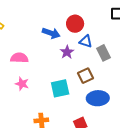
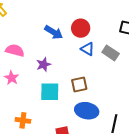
purple star: (67, 52) -> (44, 65), moved
gray rectangle: (103, 53) -> (111, 53), moved, turned -42

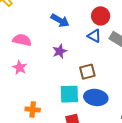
red circle: (81, 28) -> (101, 16), moved
purple star: (44, 65) -> (60, 51), moved
cyan square: (50, 92) -> (69, 94), moved

